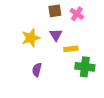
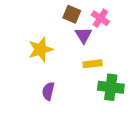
brown square: (55, 11) -> (72, 14), turned 32
purple triangle: (56, 35) -> (83, 35), moved

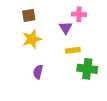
brown square: (72, 14) -> (29, 15), moved, turned -32
pink cross: (100, 18) -> (79, 14), turned -32

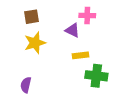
purple triangle: (66, 28) -> (72, 30), turned -32
purple semicircle: (38, 72) -> (26, 85), moved

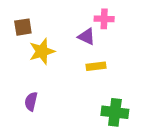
brown square: (32, 17) -> (23, 27), moved
green cross: (96, 76) -> (115, 112), moved

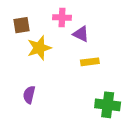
pink cross: (104, 19) -> (62, 17), moved

